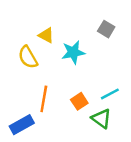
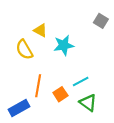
gray square: (106, 29) -> (101, 21), moved
cyan line: (110, 94) -> (81, 81), moved
orange square: (79, 101) -> (60, 94), moved

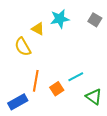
cyan star: (64, 45) -> (60, 19), moved
green triangle: (88, 103) -> (94, 97), moved

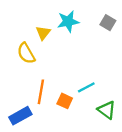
yellow triangle: (38, 29) -> (43, 33), turned 40
orange square: (57, 89) -> (65, 101), turned -32

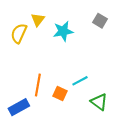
cyan star: (68, 21) -> (63, 31), moved
yellow triangle: (43, 33) -> (38, 20), moved
yellow semicircle: (26, 53) -> (19, 33), moved, turned 54

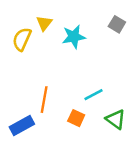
orange square: (60, 93) -> (76, 118), moved

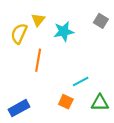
orange line: (44, 100) -> (38, 60), moved
green triangle: (116, 119) -> (100, 103), turned -36

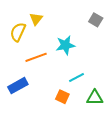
cyan star: (64, 31) -> (65, 45), moved
orange line: (38, 60) -> (36, 57), turned 60
blue rectangle: (19, 108) -> (18, 86), moved

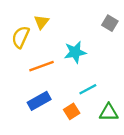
blue rectangle: (18, 86) -> (39, 101), moved
orange square: (62, 97) -> (72, 111), turned 32

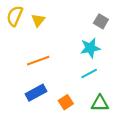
yellow semicircle: (21, 37) -> (15, 16), moved
cyan star: (75, 52) -> (90, 48), moved
cyan line: (88, 89) -> (89, 73), moved

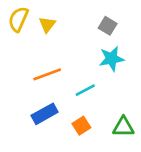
gray square: (101, 21) -> (108, 26), moved
cyan line: (89, 73) -> (85, 90), moved

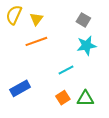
orange line: (47, 74) -> (36, 41), moved
blue rectangle: (45, 114) -> (20, 88), moved
green triangle: (123, 127) -> (85, 99), moved

